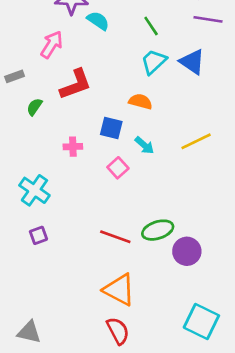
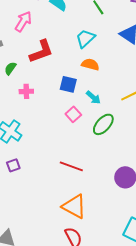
cyan trapezoid: (154, 62) -> (85, 38), moved
pink cross: (73, 147) -> (26, 91), moved
green ellipse: (158, 230) -> (103, 124), moved, turned -30

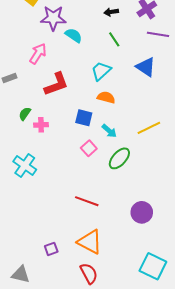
green semicircle: (10, 68) -> (25, 114), moved
purple square: (13, 165) -> (51, 249), moved

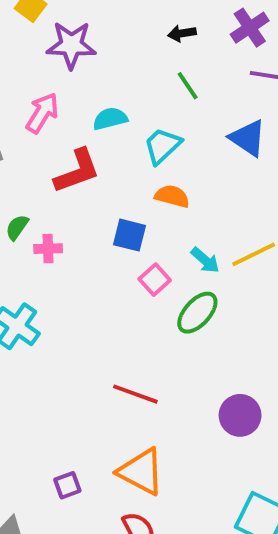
cyan semicircle: (74, 35) -> (110, 119), moved, turned -48
cyan arrow: (109, 131) -> (205, 260), moved
pink square: (89, 148) -> (155, 280), moved

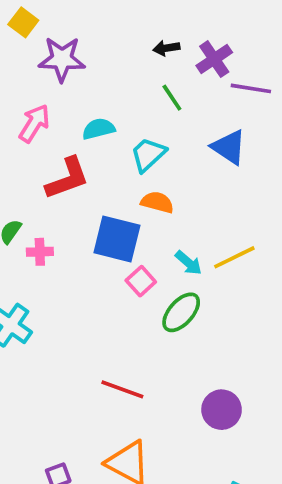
purple cross: (250, 28) -> (214, 59), moved
blue square: (129, 235) -> (117, 239), size x1.5

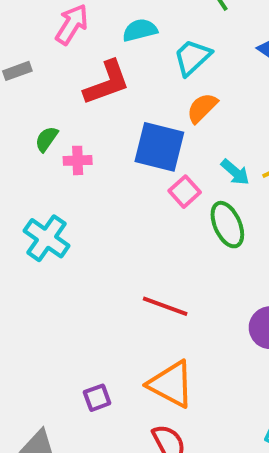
orange semicircle: (157, 202) -> (202, 108), turned -60
green ellipse: (181, 312) -> (227, 225), turned -66

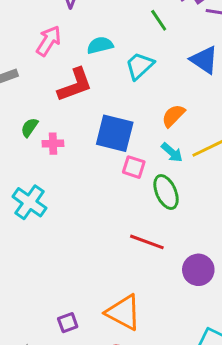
orange semicircle: (202, 108) -> (173, 116), moved
pink square: (185, 192) -> (134, 167), turned -30
red line: (165, 306) -> (147, 242), moved

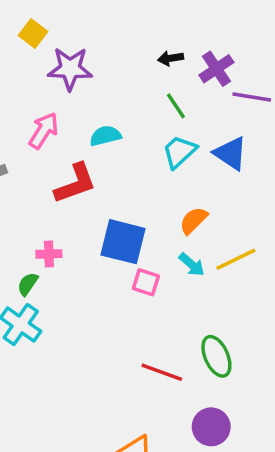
cyan trapezoid: (140, 66) -> (179, 152), moved
green semicircle: (30, 127) -> (28, 284), moved
green ellipse: (166, 192) -> (216, 356), moved
purple circle: (198, 270) -> (211, 427), moved

